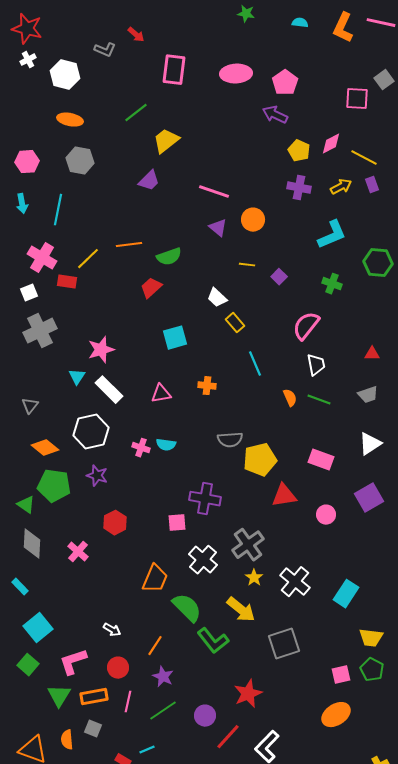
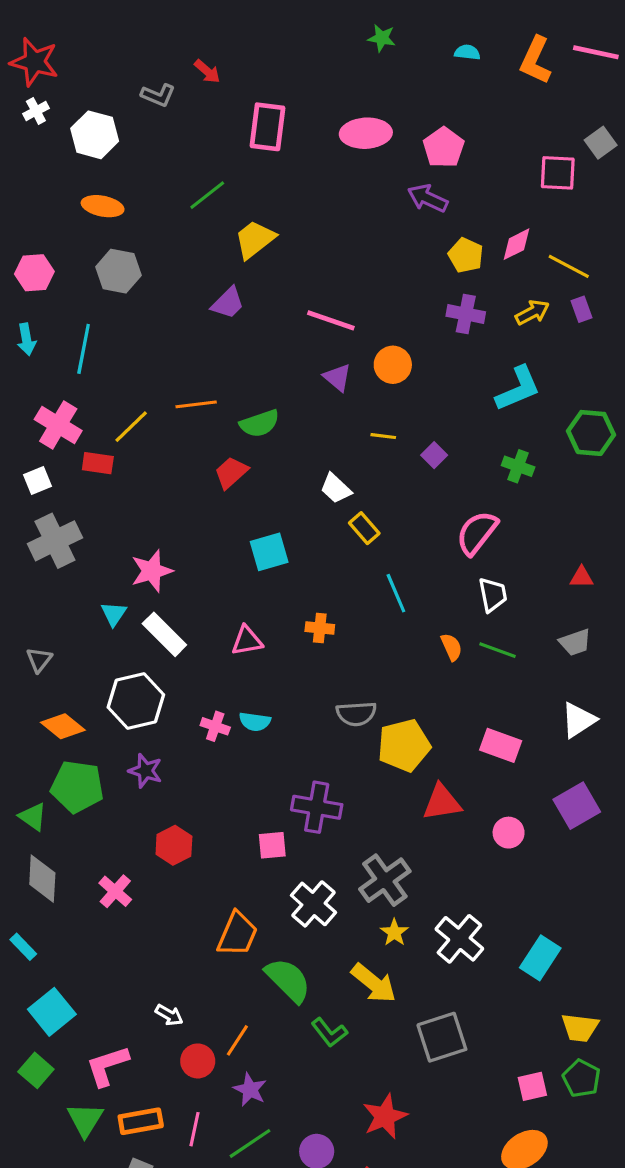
green L-shape: (213, 641) -> (329, 1032), size x0.7
red circle: (118, 668) -> (198, 1061), moved

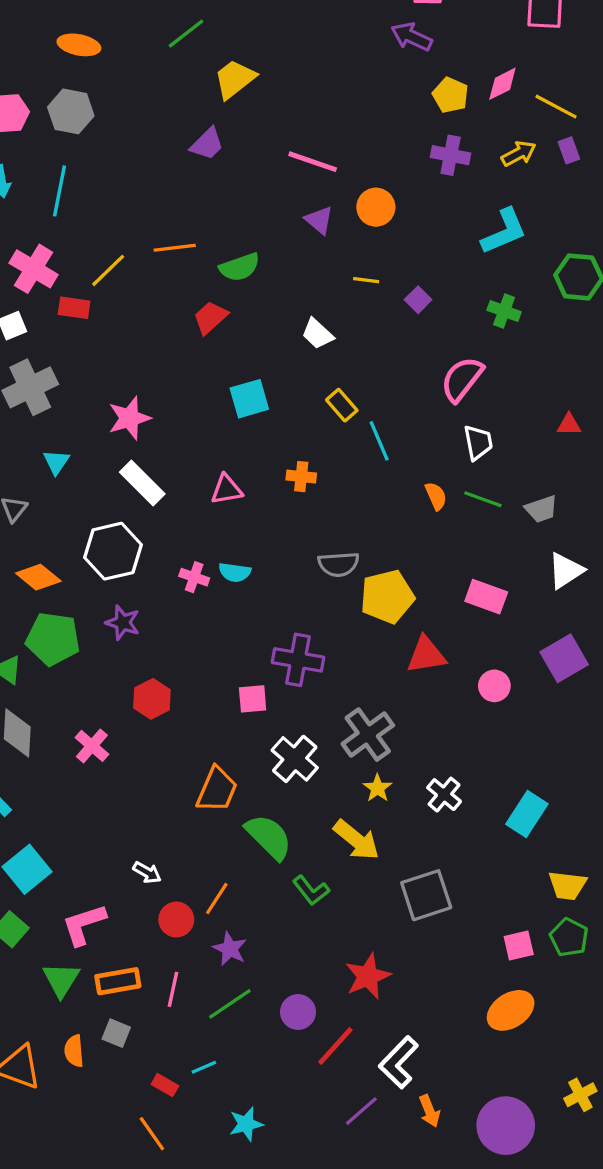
gray hexagon: (118, 271) -> (71, 111), moved
yellow rectangle: (364, 528) -> (342, 405), moved
cyan triangle: (114, 614) -> (56, 462), moved
gray trapezoid: (575, 642) -> (541, 509), moved
white cross: (459, 939) -> (444, 795), size x0.7

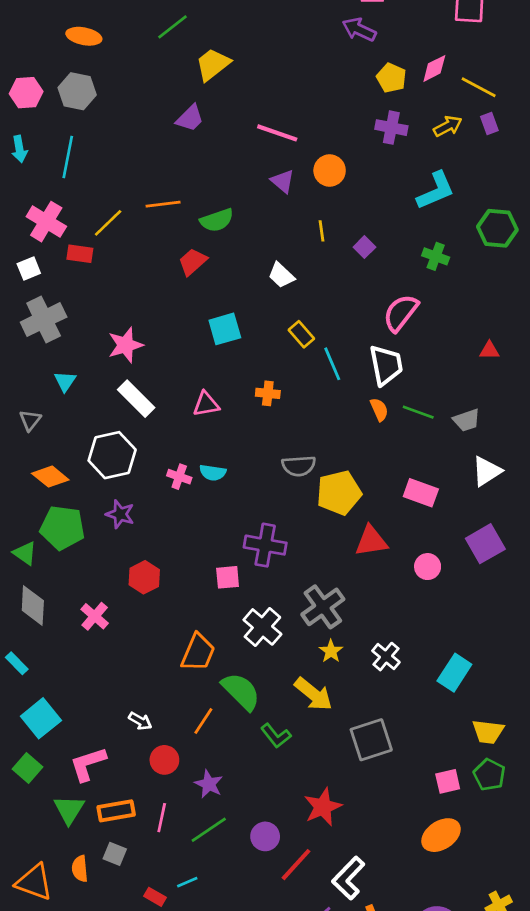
yellow line: (366, 280) -> (322, 231), turned 75
white trapezoid: (478, 442) -> (386, 365), moved, size x1.4
orange line: (217, 898) -> (203, 721), moved

